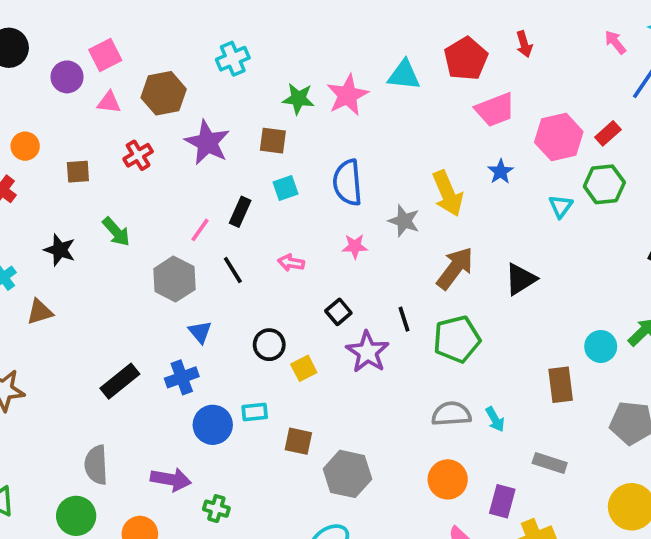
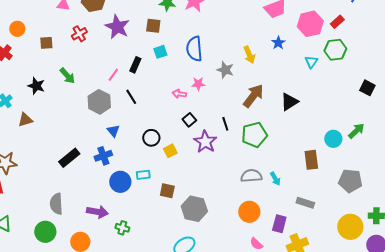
yellow arrow: (448, 193) -> (249, 55), size x0.7
pink arrow: (291, 263) -> (179, 94), moved

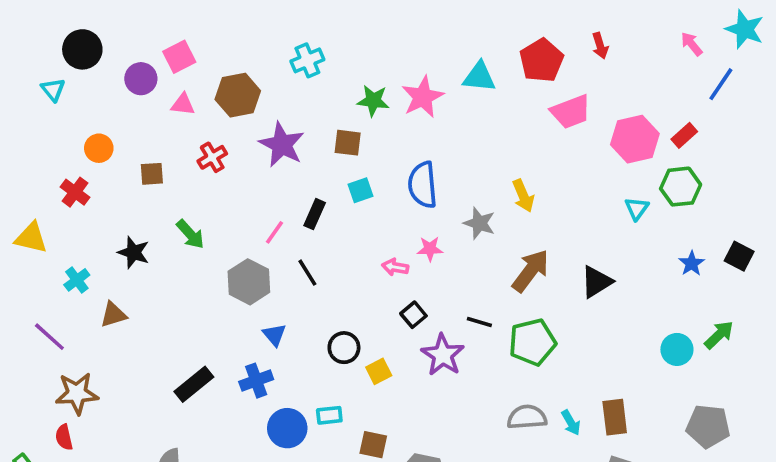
blue star: (278, 43) -> (692, 263), moved
black line: (225, 124) -> (479, 322), turned -56
brown rectangle: (311, 160) -> (615, 417), moved

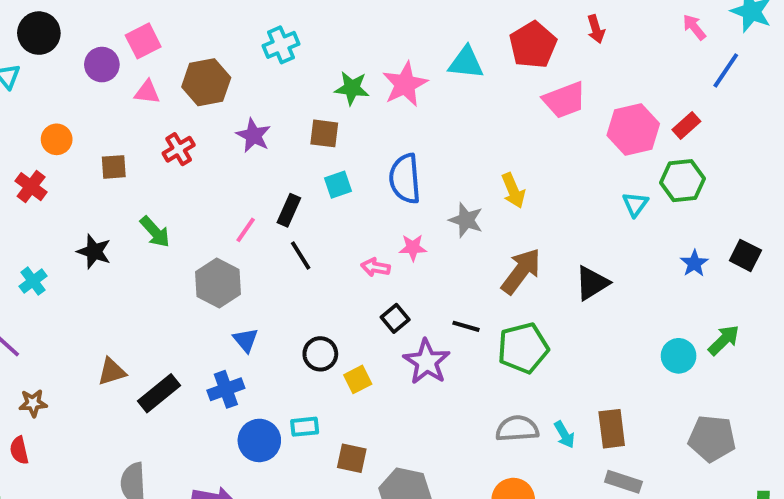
purple star: (282, 145) -> (253, 135), size x0.7
black line: (307, 273) -> (301, 255), moved
brown triangle: (113, 315) -> (112, 372), moved
brown star: (77, 393) -> (33, 403), size x0.6

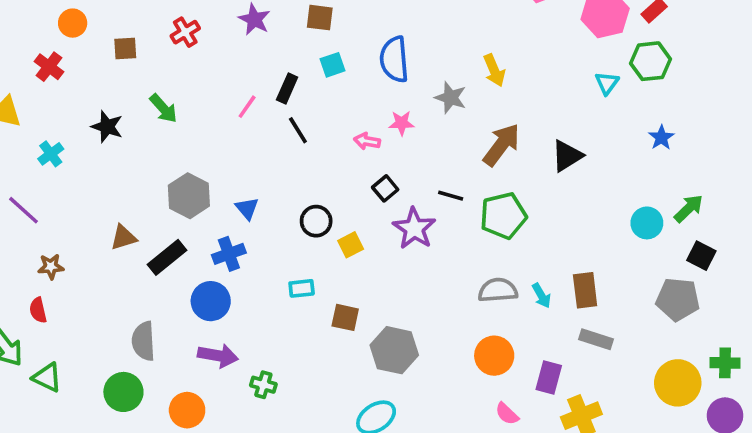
black square: (745, 255) -> (701, 256), moved
gray hexagon: (218, 283) -> (189, 196), moved
blue circle: (259, 440) -> (211, 301), moved

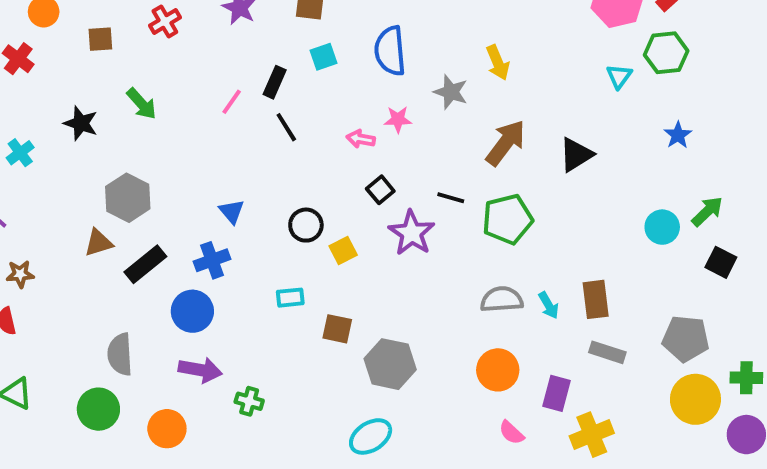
gray hexagon: (189, 196) -> (128, 198), moved
gray pentagon: (678, 299) -> (686, 339), moved

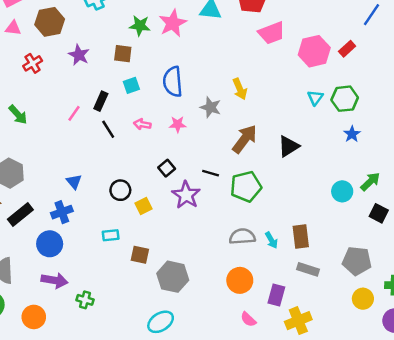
green hexagon: (666, 53) -> (345, 99), moved
pink arrow: (361, 139) -> (142, 124), moved
yellow circle: (695, 399) -> (363, 299), size x0.7

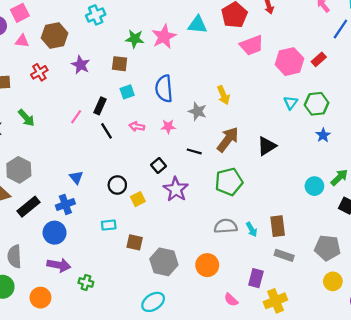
black line: (211, 173) -> (194, 151), moved
orange circle: (240, 280) -> (207, 265), moved

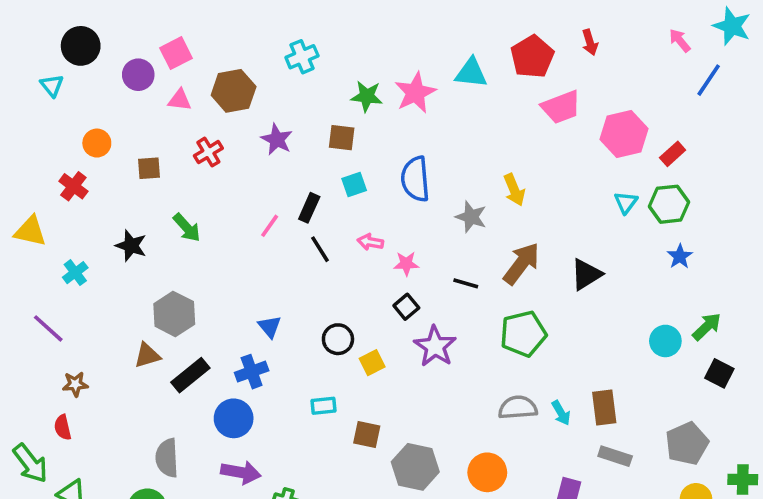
red rectangle: (319, 59) -> (673, 154), moved
pink star: (168, 127) -> (406, 264), moved
gray pentagon: (327, 248) -> (687, 444), turned -30

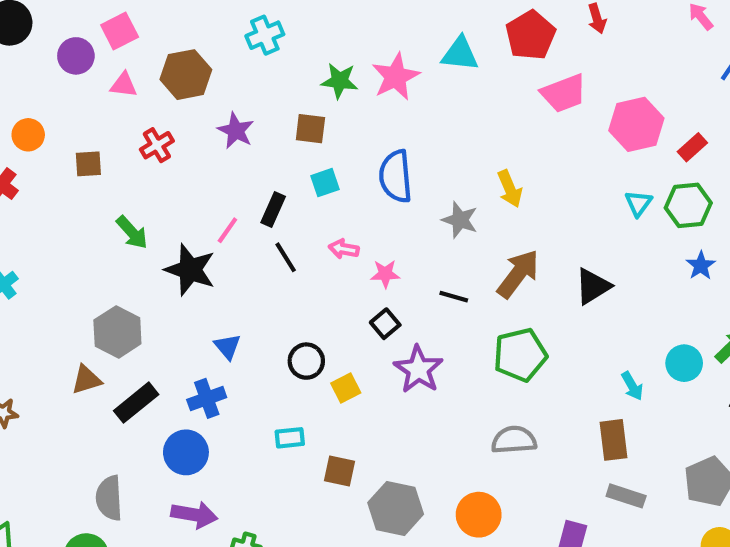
black star: (131, 246) -> (190, 270), moved, size x1.4
cyan arrow: (561, 413) -> (632, 386), moved

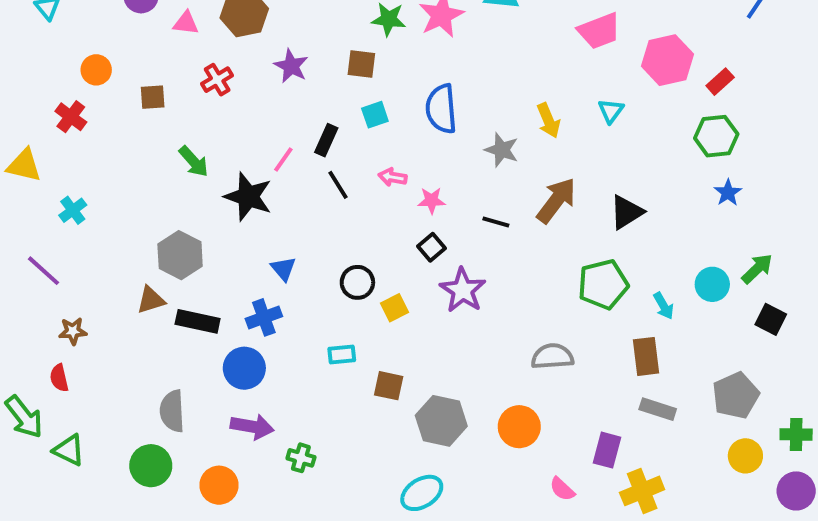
cyan triangle: (638, 203) -> (611, 111), moved
green pentagon: (520, 355) -> (603, 284), moved
black rectangle: (136, 403) -> (198, 321), turned 51

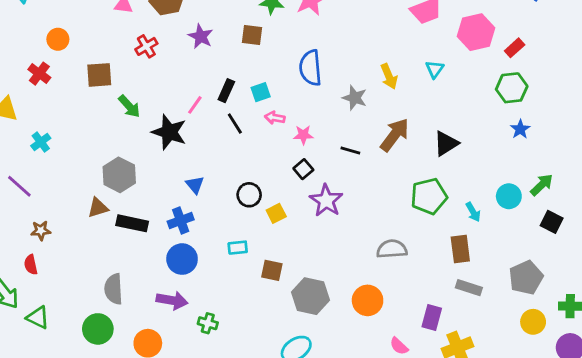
brown square: (153, 97) -> (99, 75), moved, size x1.4
cyan square: (375, 115) -> (261, 92), moved
blue circle: (244, 368) -> (182, 259), moved

